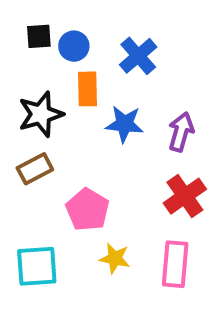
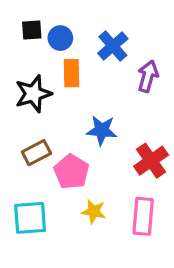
blue star: (124, 124) -> (102, 130), moved
purple arrow: (181, 132) -> (148, 76), moved
brown rectangle: (35, 169) -> (36, 153), moved

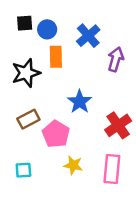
blue star: (102, 130) -> (80, 102), turned 30
cyan square: (30, 218) -> (23, 170), size x0.6

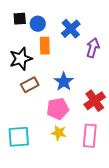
brown rectangle: (28, 119) -> (30, 85), moved
pink pentagon: (56, 134) -> (58, 109), moved, turned 30
cyan square: (23, 170) -> (19, 137), size x1.6

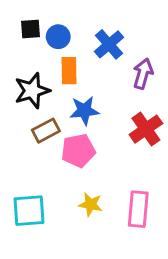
blue star: (64, 82) -> (84, 111), moved, turned 30
red cross: (95, 101) -> (146, 129), moved
pink pentagon: (58, 109) -> (78, 151), moved

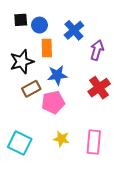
cyan square: (29, 211) -> (20, 143), turned 30

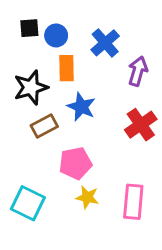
blue star: (57, 75) -> (81, 107), turned 30
pink pentagon: (53, 102) -> (75, 163), moved

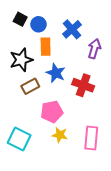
black square: (29, 28) -> (20, 19), turned 32
red cross: (141, 125) -> (83, 85), moved, turned -35

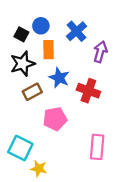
black square: (20, 19) -> (21, 34), moved
yellow star: (60, 135) -> (39, 169), moved

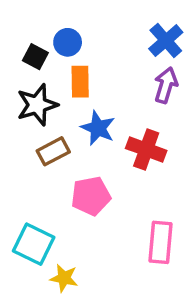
blue cross: (77, 31) -> (166, 41), moved

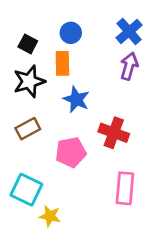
blue circle: (68, 42) -> (71, 33), moved
red cross: (146, 149) -> (114, 133), moved
brown rectangle: (53, 151) -> (28, 129), moved

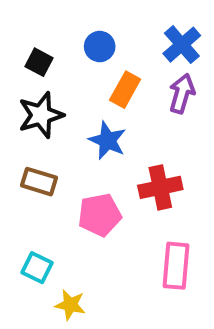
orange rectangle: (62, 63) -> (125, 90), moved, turned 30
brown rectangle: (28, 129) -> (39, 182), turned 45
red cross: (114, 133) -> (160, 187), turned -32
cyan square: (26, 190) -> (37, 268), size x0.7

